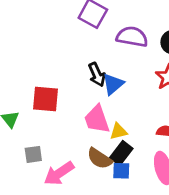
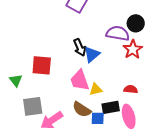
purple semicircle: (132, 37) -> (118, 33), moved
black rectangle: (121, 153) -> (111, 107), moved, turned 42
gray square: (33, 154) -> (33, 106), size x1.5

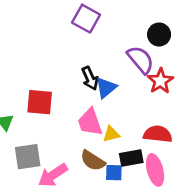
black circle: (136, 23) -> (159, 34), moved
purple semicircle: (118, 33) -> (140, 60), turned 40
red semicircle: (131, 89) -> (158, 134), size x1.5

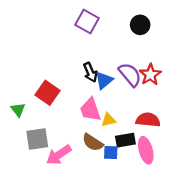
black circle: (159, 34) -> (140, 25), moved
purple semicircle: (140, 60) -> (130, 75), moved
red square: (40, 102) -> (47, 93), turned 30

